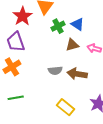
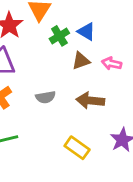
gray semicircle: (55, 70) -> (46, 97), moved

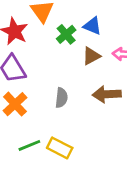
gray semicircle: (46, 97) -> (61, 98), turned -66
yellow rectangle: (77, 148) -> (60, 148), moved

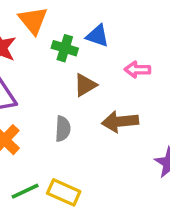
green cross: (66, 34) -> (65, 48), turned -30
brown triangle: (91, 56) -> (85, 85), moved

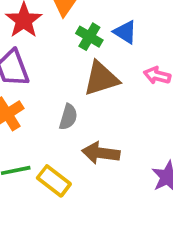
brown triangle: (85, 85) -> (101, 79), size x1.5
brown arrow: (120, 122) -> (101, 153), moved

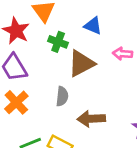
green cross: (89, 37) -> (58, 42), moved

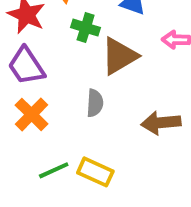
brown arrow: (91, 119) -> (161, 123), moved

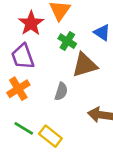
green line: (54, 170) -> (24, 128), turned 42

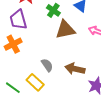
gray semicircle: (61, 91) -> (47, 65), moved, turned -56
green line: (24, 128) -> (13, 88), moved

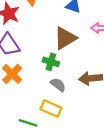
green cross: (53, 10) -> (51, 62), moved

